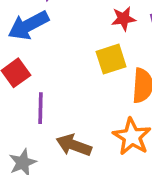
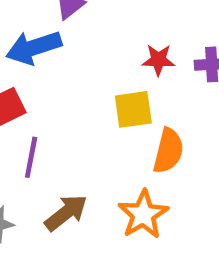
brown arrow: (74, 145) -> (66, 213), turned 112

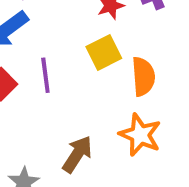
purple line: (31, 157) -> (45, 75), moved

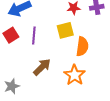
brown arrow: (77, 154) -> (42, 67), moved

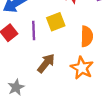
yellow square: (65, 30) -> (56, 22), moved

